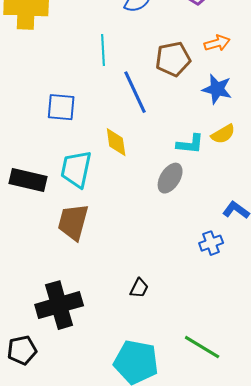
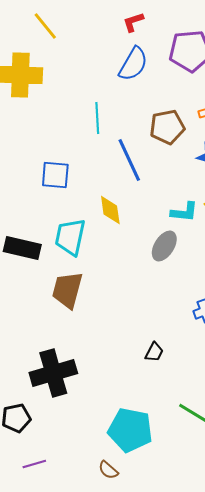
black trapezoid: (139, 288) -> (154, 352), moved

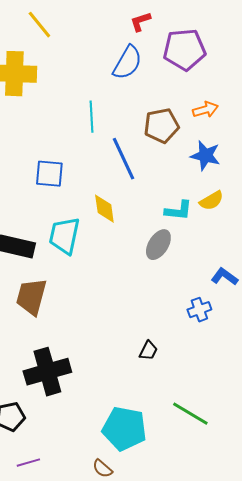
red L-shape: (133, 22) -> (140, 22), moved
brown trapezoid: (67, 290) -> (31, 297), moved

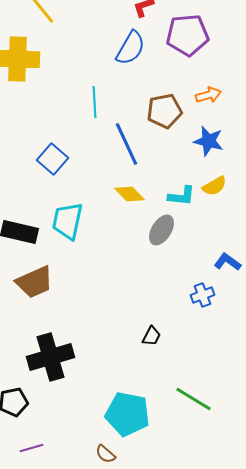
blue square: (49, 174) -> (52, 159), turned 36
yellow diamond: (104, 209) -> (130, 194), moved, turned -36
brown trapezoid: (31, 297) -> (34, 282), turned -129

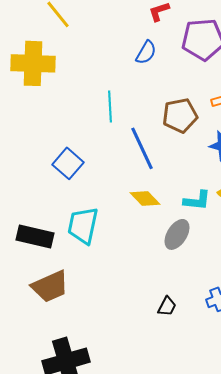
blue semicircle: (130, 48) -> (146, 52), size x0.7
black trapezoid: (152, 336) -> (167, 306), moved

